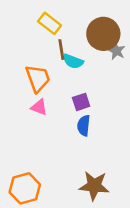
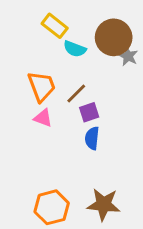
brown line: (61, 50) -> (76, 94), moved, turned 54
cyan semicircle: (73, 61) -> (75, 49), moved
orange hexagon: (25, 188) -> (52, 207), moved

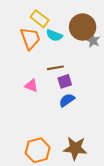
orange trapezoid: (42, 86) -> (30, 39), moved
brown line: (76, 94) -> (55, 68), turned 35
blue semicircle: (92, 138) -> (67, 100), turned 49

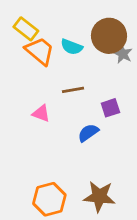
yellow rectangle: (40, 19) -> (26, 29), moved
orange trapezoid: (30, 39) -> (40, 51), turned -30
purple square: (65, 81) -> (110, 108), moved

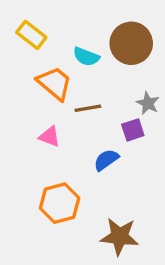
orange trapezoid: (40, 51) -> (55, 83), moved
gray star: (123, 54) -> (148, 103), moved
orange hexagon: (49, 199) -> (60, 203), moved

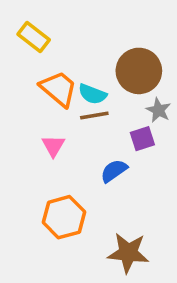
brown circle: (131, 43) -> (139, 71), moved
cyan semicircle: (86, 57) -> (92, 94), moved
pink triangle: (50, 137) -> (53, 146), turned 40

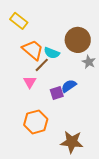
brown line: (94, 116) -> (42, 65), moved, turned -35
purple square: (142, 139) -> (57, 93), moved
blue semicircle: (114, 171) -> (69, 86), moved

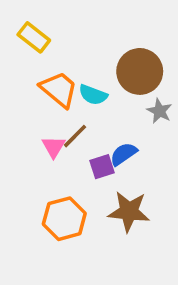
brown line: (42, 65) -> (75, 136), moved
brown star: (72, 142) -> (129, 212), moved

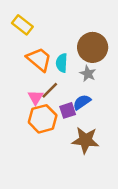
cyan semicircle: (93, 95) -> (62, 63), turned 72
gray star: (159, 111) -> (88, 74), moved
orange hexagon: (64, 219) -> (43, 119), moved

